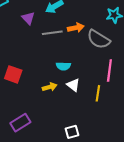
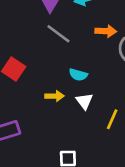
gray line: (52, 33) -> (58, 34), moved, turned 30

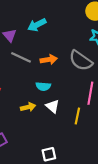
orange arrow: (106, 31) -> (49, 60), moved

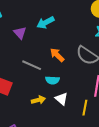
gray line: (21, 57) -> (32, 65), moved
orange arrow: (49, 60) -> (57, 55), turned -126

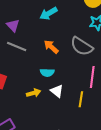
cyan arrow: (46, 22) -> (49, 13), moved
gray line: (32, 65) -> (17, 46), moved

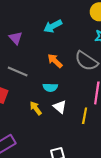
gray line: (17, 46) -> (18, 71), moved
yellow arrow: (34, 93) -> (36, 108), turned -112

